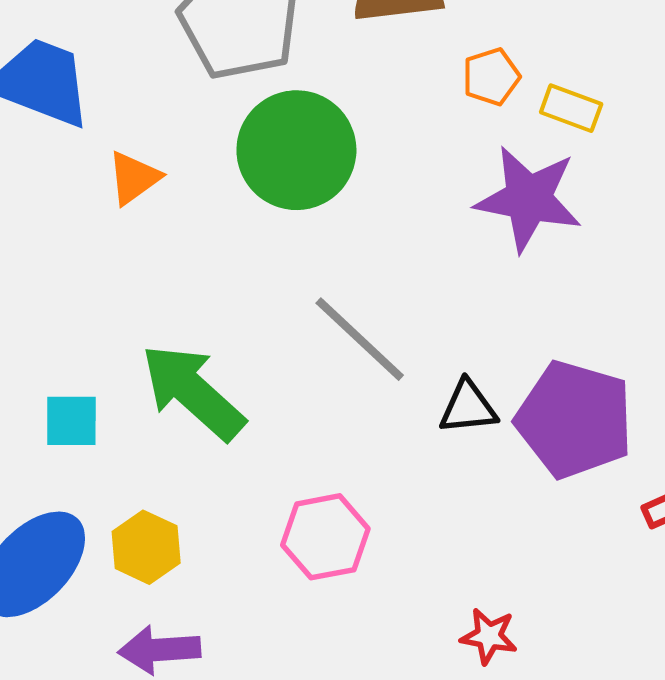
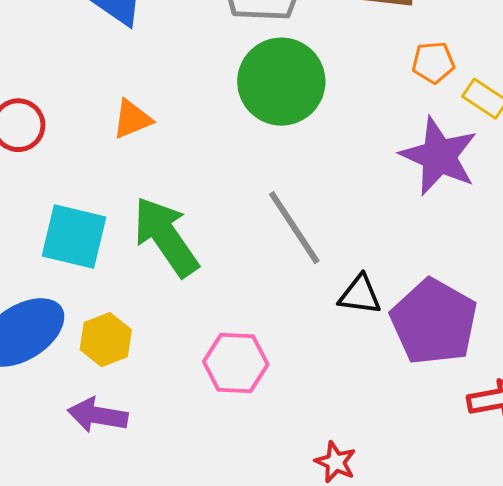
orange triangle: (134, 178) -> (132, 119), moved
cyan square: (71, 421) -> (74, 237), size x1.5

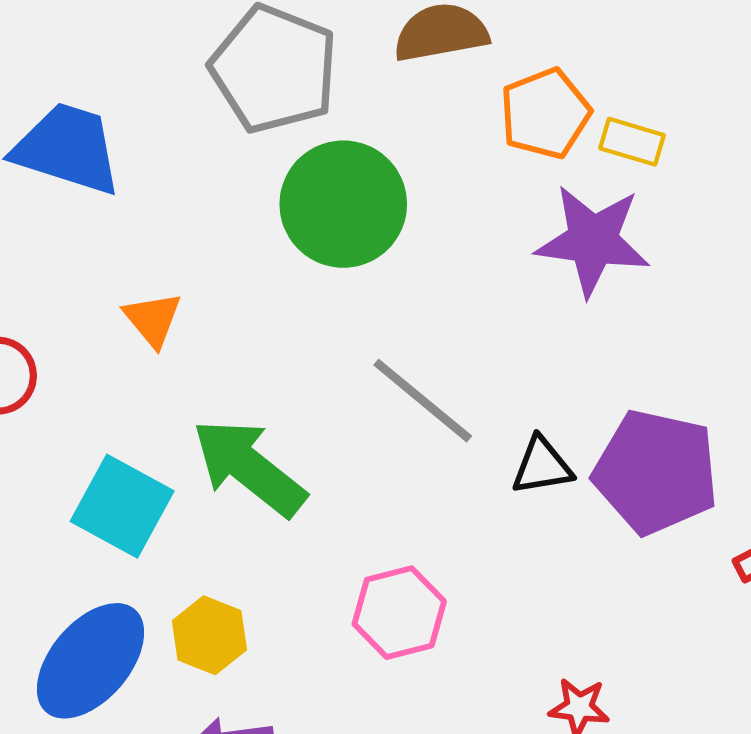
orange pentagon: (433, 62) -> (545, 114), size x1.5
orange triangle: (132, 119) -> (153, 319), turned -30
cyan square: (74, 237) -> (122, 506), turned 32

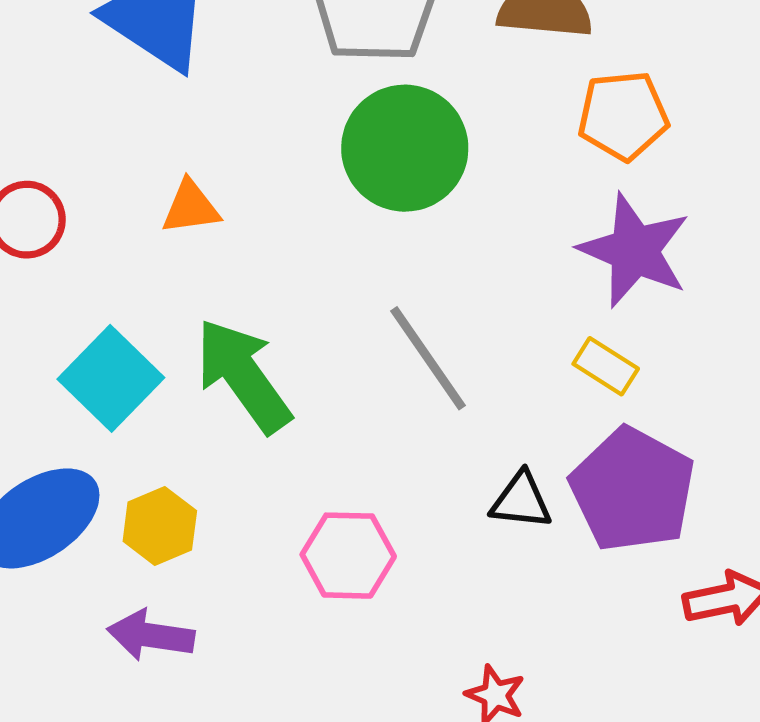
yellow rectangle: (632, 142) -> (606, 366), moved
orange triangle: (153, 319) -> (191, 207), turned 46
black triangle: (542, 466) -> (521, 501), moved

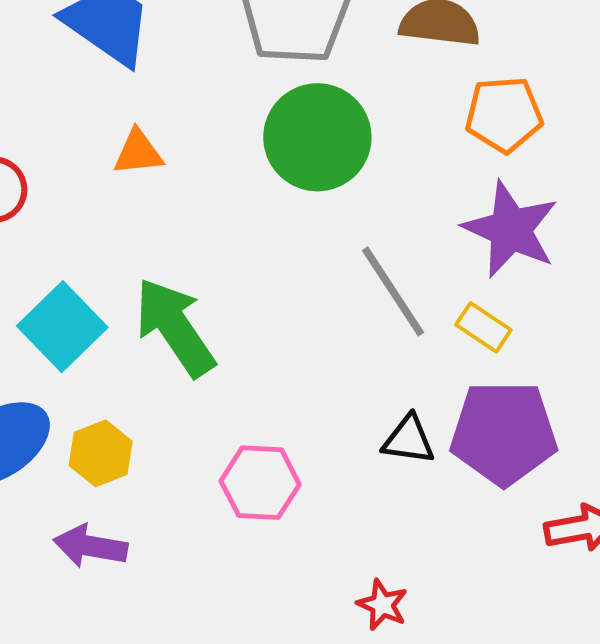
orange triangle: (191, 207) -> (138, 152), moved
gray line: (428, 358) -> (393, 291), moved
purple pentagon: (633, 490) -> (504, 433), turned -30

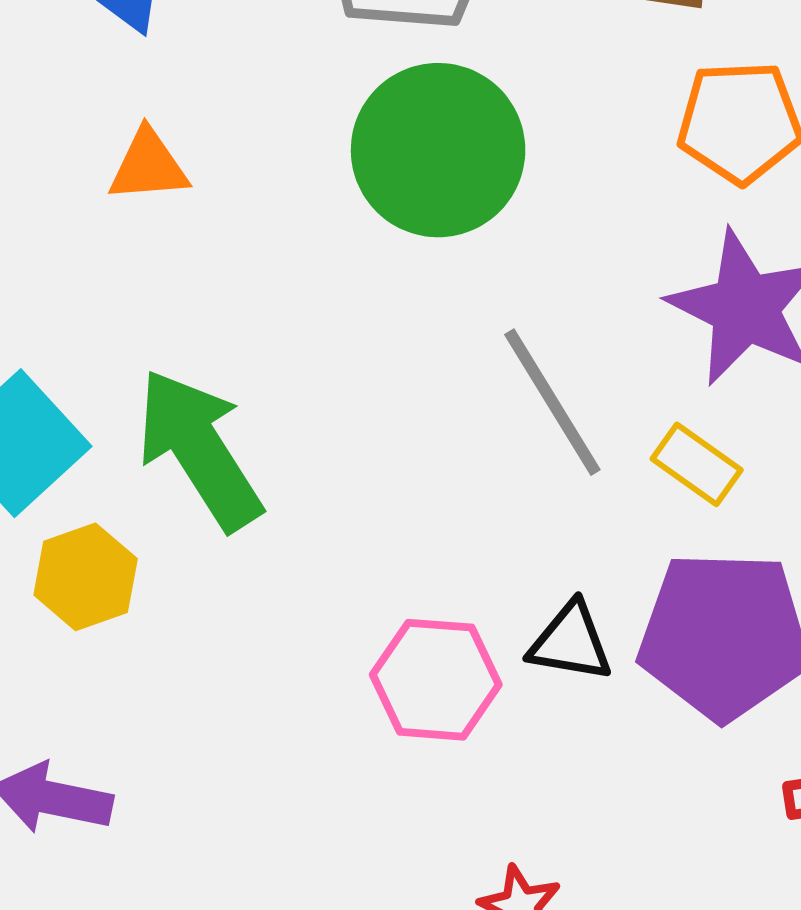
yellow hexagon: (101, 453) -> (86, 577), moved
pink hexagon: (260, 483) -> (436, 680), moved

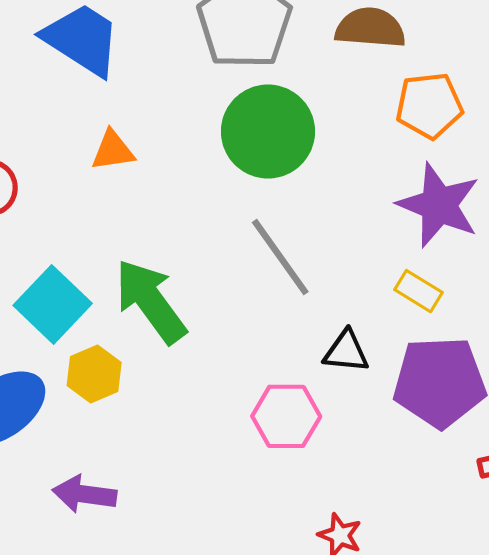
gray line: (552, 402) -> (280, 257), moved
black triangle: (571, 642) -> (346, 351), moved

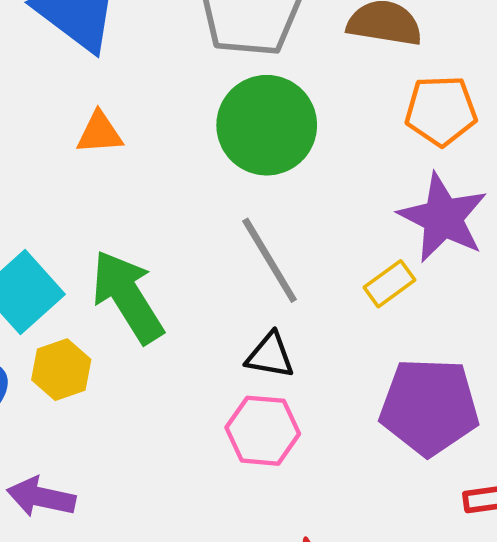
yellow rectangle: (419, 291) -> (390, 284), moved, turned -72
black triangle: (346, 351) -> (270, 355), moved

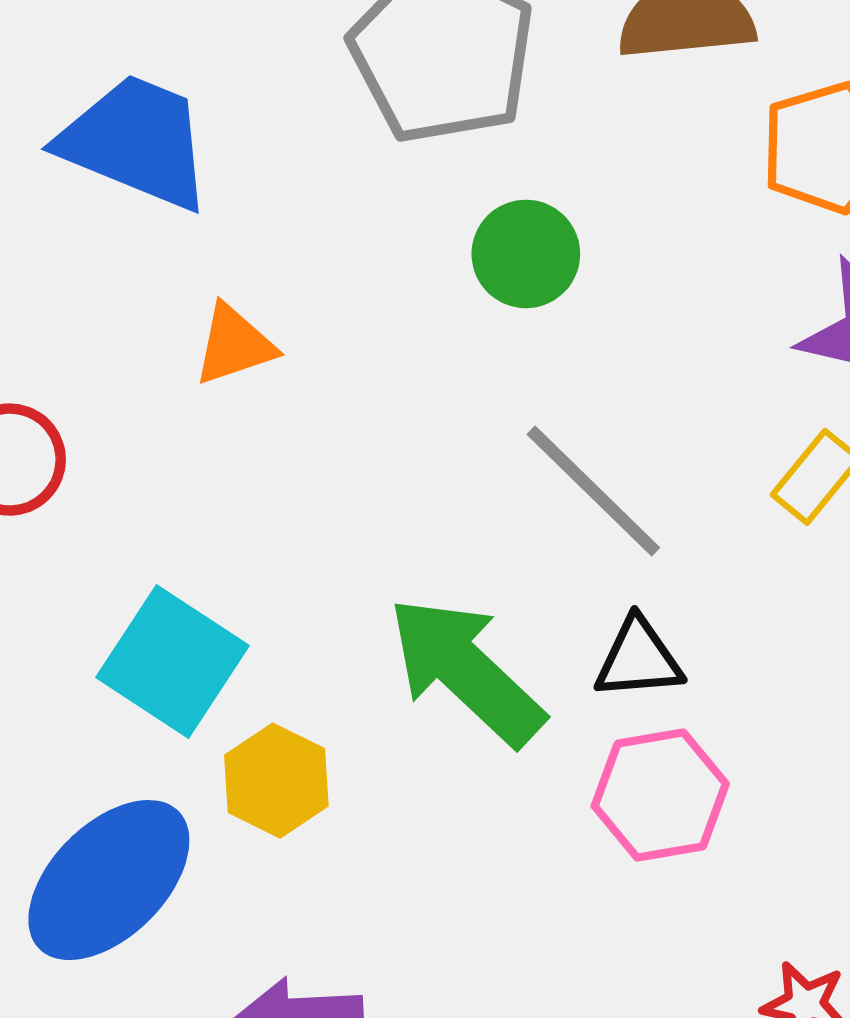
green circle: (267, 125) -> (526, 254), size x0.6
green arrow: (127, 297) -> (466, 671), moved

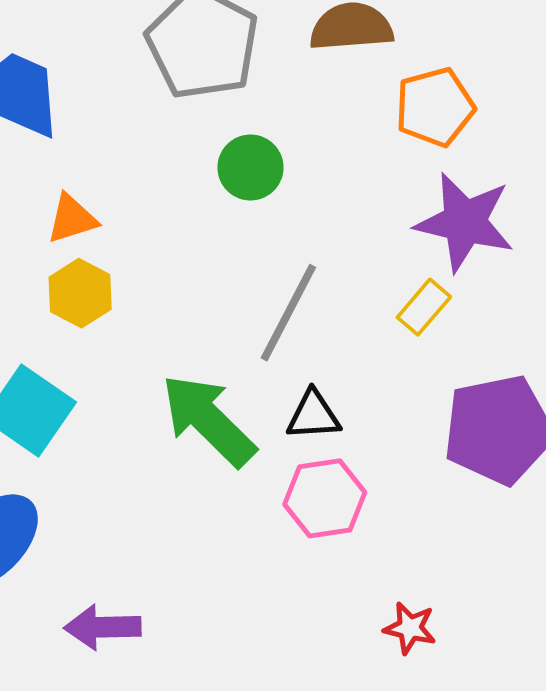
gray line: (593, 491) -> (288, 313), turned 72
yellow hexagon: (276, 781) -> (80, 293), moved

